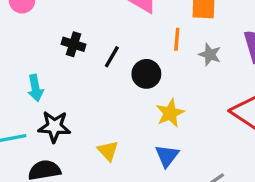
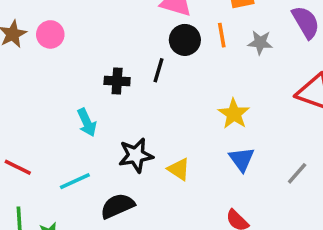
black cross: (73, 44) -> (117, 81), moved
black circle: (146, 74) -> (185, 40), moved
black star: (54, 127) -> (136, 155), moved

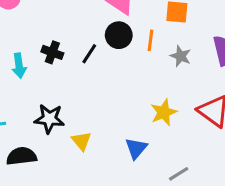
yellow star: (234, 114) -> (164, 112), moved
cyan arrow: (87, 122) -> (19, 66), moved

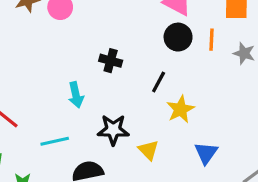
black line: (89, 54) -> (159, 82), moved
cyan arrow: (19, 66) -> (76, 95), moved
yellow star: (164, 112) -> (180, 109), moved

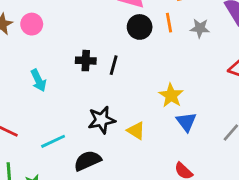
black line: (159, 82) -> (114, 65), moved
cyan arrow: (76, 95) -> (38, 80), moved
yellow star: (180, 109) -> (171, 95), moved

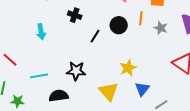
black circle: (140, 27) -> (119, 25), moved
black cross: (86, 61) -> (75, 15), moved
blue triangle: (186, 122) -> (142, 89), moved
yellow triangle: (136, 131) -> (109, 91), moved, size x1.5

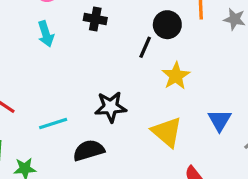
cyan arrow: (41, 32) -> (46, 34), moved
black line: (95, 36) -> (145, 47), moved
yellow star: (128, 68) -> (176, 76), moved

